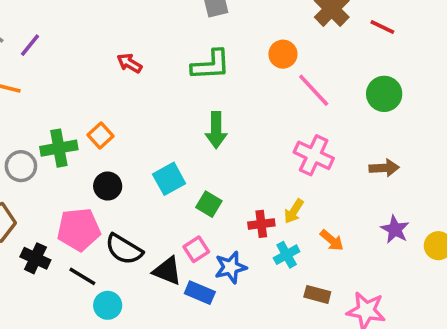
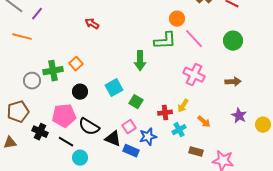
green L-shape: (211, 65) -> (165, 41), moved

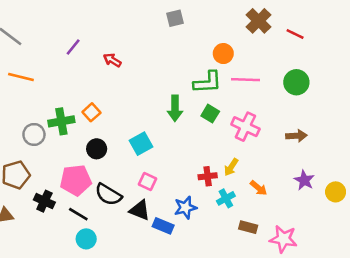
purple line: (37, 14) -> (73, 47), moved
pink line: (194, 39) -> (245, 80), turned -45
green square: (136, 102) -> (210, 114), moved
pink square: (129, 127) -> (148, 181), moved, turned -32
cyan circle: (80, 158) -> (86, 239), moved

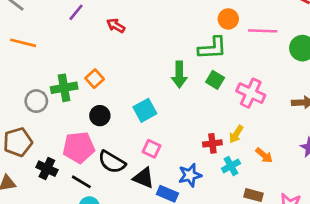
pink line: (245, 80) -> (263, 31), moved

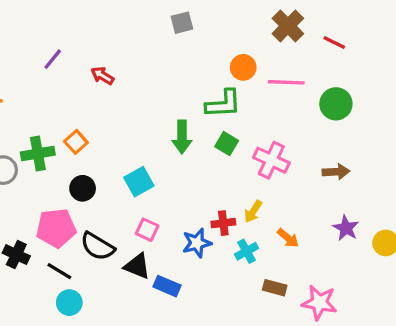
blue star: (190, 175) -> (197, 243), moved

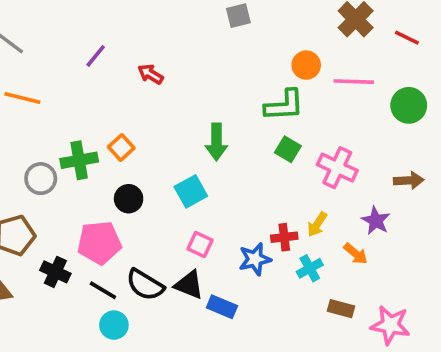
green arrow: (182, 137) -> (216, 142), moved
purple star: (346, 228) -> (376, 221), moved
black semicircle: (97, 246) -> (145, 285), moved

